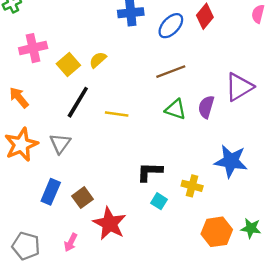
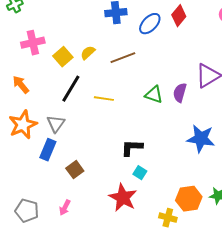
brown line: (171, 72) -> (123, 58), moved
yellow cross: (192, 186) -> (168, 218), moved
blue rectangle: (51, 192) -> (48, 150), moved
red star: (110, 224) -> (123, 198), moved

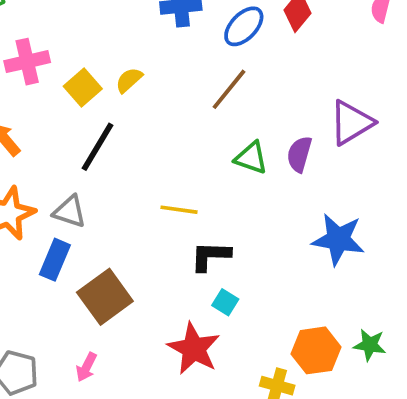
brown line: (123, 58) -> (229, 89), moved, turned -30
yellow line: (104, 99) -> (179, 210), moved
gray triangle: (56, 124) -> (70, 212), turned -48
brown square: (75, 170) -> (105, 297), size x1.6

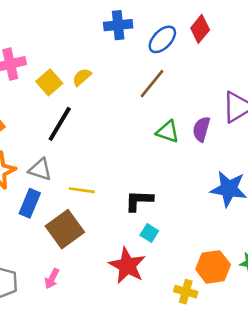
yellow line: (179, 210) -> (82, 190), moved

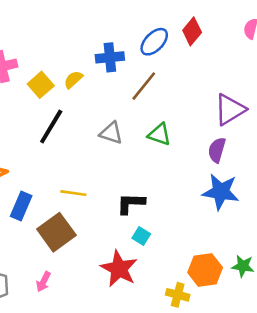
blue cross: (118, 25) -> (110, 57), moved
purple semicircle: (201, 129) -> (217, 150), moved
gray triangle: (40, 169) -> (111, 133), moved

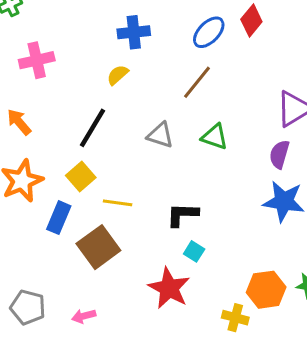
blue cross: (110, 57) -> (134, 32), moved
yellow square: (41, 85) -> (81, 176), moved
pink arrow: (43, 282) -> (84, 316), moved, turned 48

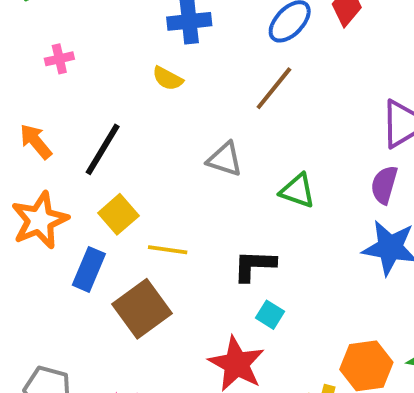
pink cross: (37, 60) -> (59, 59), size x0.6
yellow semicircle: (118, 75) -> (168, 78), turned -110
black line: (93, 128) -> (103, 149), moved
green triangle: (215, 137) -> (298, 191), moved

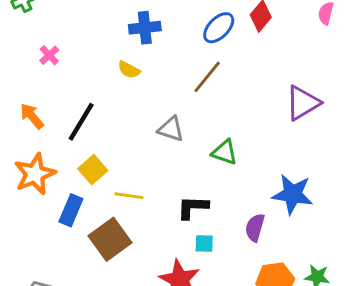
pink cross: (59, 59) -> (49, 55), turned -30
purple semicircle: (384, 185) -> (255, 228), moved
cyan square: (270, 315) -> (204, 243), turned -30

